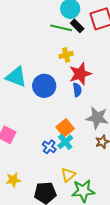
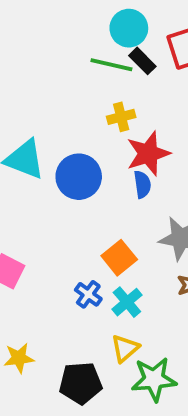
cyan cross: (65, 142) -> (127, 302), moved

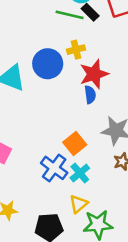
blue circle: (79, 177) -> (48, 64), moved
blue cross: (88, 294) -> (54, 168), size x1.5

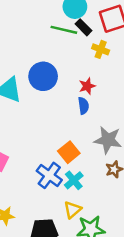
yellow cross: (76, 50) -> (101, 49), moved, turned 35
red star: (94, 74) -> (87, 86), size x0.6

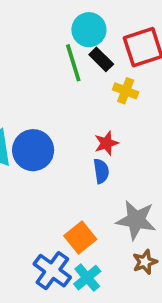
green line: (64, 30) -> (73, 63), turned 60
blue circle: (43, 76) -> (33, 150), moved

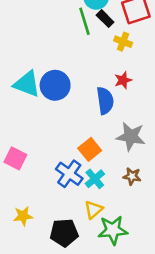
red star: (106, 143) -> (123, 80), moved
blue semicircle: (101, 171) -> (105, 101), size x1.5
brown star: (145, 262) -> (132, 176), moved, turned 30

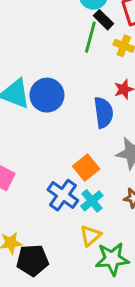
green line: (85, 21) -> (90, 37), moved, turned 32
black pentagon: (64, 233) -> (32, 260), moved

